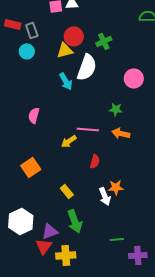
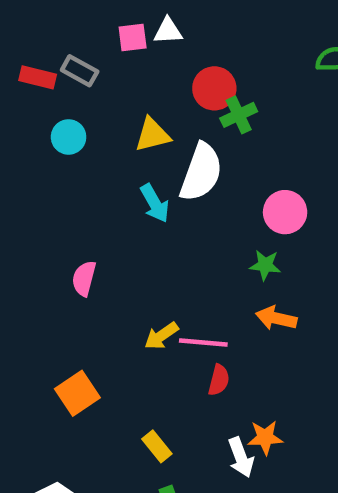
gray rectangle: (32, 30) -> (80, 71), moved, turned -42
red circle: (74, 36) -> (214, 88), moved
pink circle: (134, 78) -> (285, 212), moved
pink line: (88, 129) -> (203, 342), moved

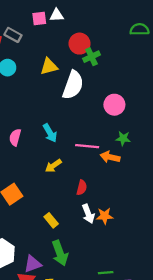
cyan arrow: (155, 203) -> (50, 133), moved
green star: (265, 265) -> (123, 138), moved
pink line: (203, 342) -> (87, 146), moved
white arrow: (241, 457) -> (88, 214), moved

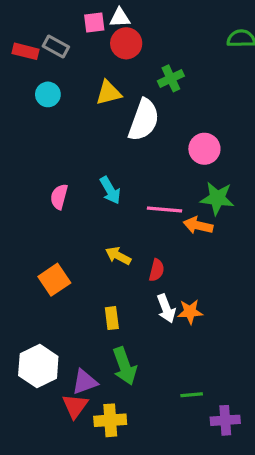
red circle: (79, 44) -> (126, 43), moved
green star: (123, 138) -> (217, 198), size x1.5
yellow arrow: (53, 166) -> (118, 256), moved, turned 63
yellow rectangle: (51, 220) -> (112, 318), turned 32

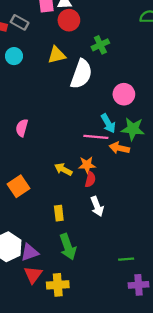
cyan arrow: (110, 190) -> (108, 123), moved
orange star: (190, 312) -> (87, 165), moved
purple triangle: (85, 382) -> (30, 252), moved
green line: (192, 395) -> (126, 259), moved

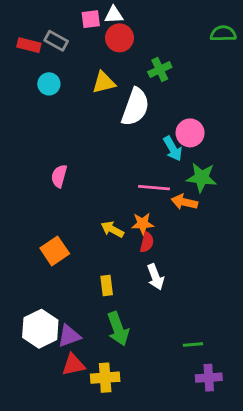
cyan arrow: (108, 123) -> (173, 149), moved
red triangle: (33, 275) -> (73, 365), turned 42

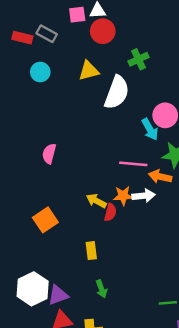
red semicircle: (147, 242) -> (110, 212), moved
white arrow: (155, 277) -> (144, 196), moved, turned -75
green arrow: (118, 329) -> (101, 289), size x0.6

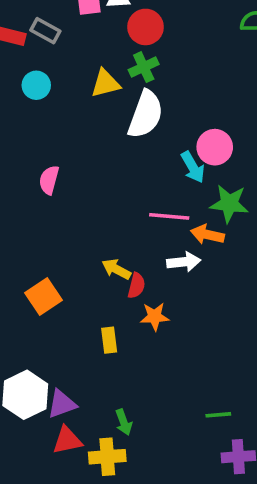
red circle: (103, 31) -> (146, 27), moved
green cross: (138, 59) -> (144, 67), moved
pink semicircle: (49, 154) -> (49, 180), moved
orange star: (123, 196) -> (155, 316), moved
green arrow: (101, 289) -> (124, 422), moved

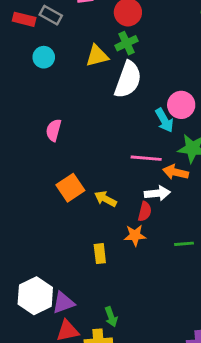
red semicircle: (136, 286) -> (145, 212), moved
orange square: (44, 296) -> (70, 188), moved
green line: (218, 415) -> (184, 244), moved

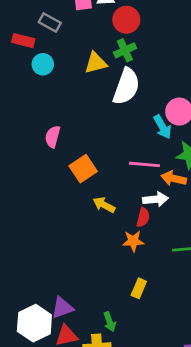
red rectangle: (24, 19) -> (23, 41), moved
orange square: (70, 188) -> (83, 169), moved
yellow rectangle: (100, 254) -> (139, 288), moved, turned 30
white hexagon: (35, 296) -> (34, 323), moved

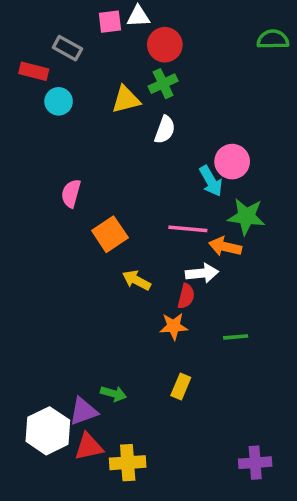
white semicircle: (126, 87) -> (165, 130), size x0.6
green arrow: (110, 322) -> (113, 394), moved, turned -54

